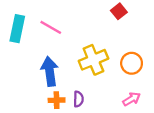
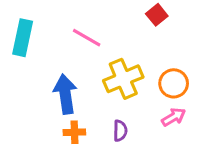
pink line: (51, 27) -> (87, 38), moved
purple semicircle: (78, 99) -> (120, 131), moved
pink arrow: (132, 99) -> (174, 117), moved

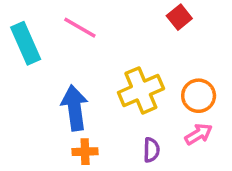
cyan rectangle: (23, 38) -> (26, 43), turned -36
pink line: (87, 38) -> (80, 28), moved
purple semicircle: (120, 131) -> (151, 150), moved

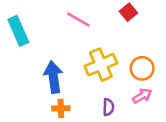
pink line: (80, 28) -> (78, 20), moved

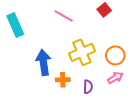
orange cross: (61, 108) -> (63, 80), moved

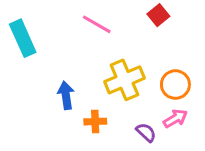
blue arrow: (43, 62) -> (66, 95), size x0.7
purple semicircle: (88, 87) -> (146, 132), moved, turned -48

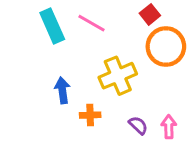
cyan rectangle: (23, 38) -> (52, 26), moved
orange circle: (175, 85) -> (166, 46), moved, size x1.4
pink arrow: (175, 118) -> (169, 127), moved, turned -60

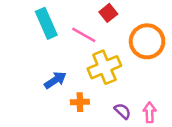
red square: (150, 14) -> (108, 13), moved
pink line: (92, 23) -> (84, 35), moved
blue arrow: (62, 90) -> (55, 80), turned 65

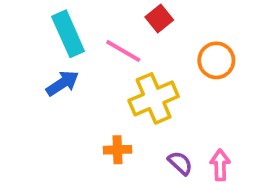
orange circle: (147, 41) -> (216, 60), size x0.7
blue arrow: (55, 80) -> (62, 83), moved

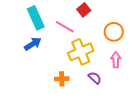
purple semicircle: (180, 163) -> (95, 78), moved
pink arrow: (220, 165) -> (116, 60), moved

